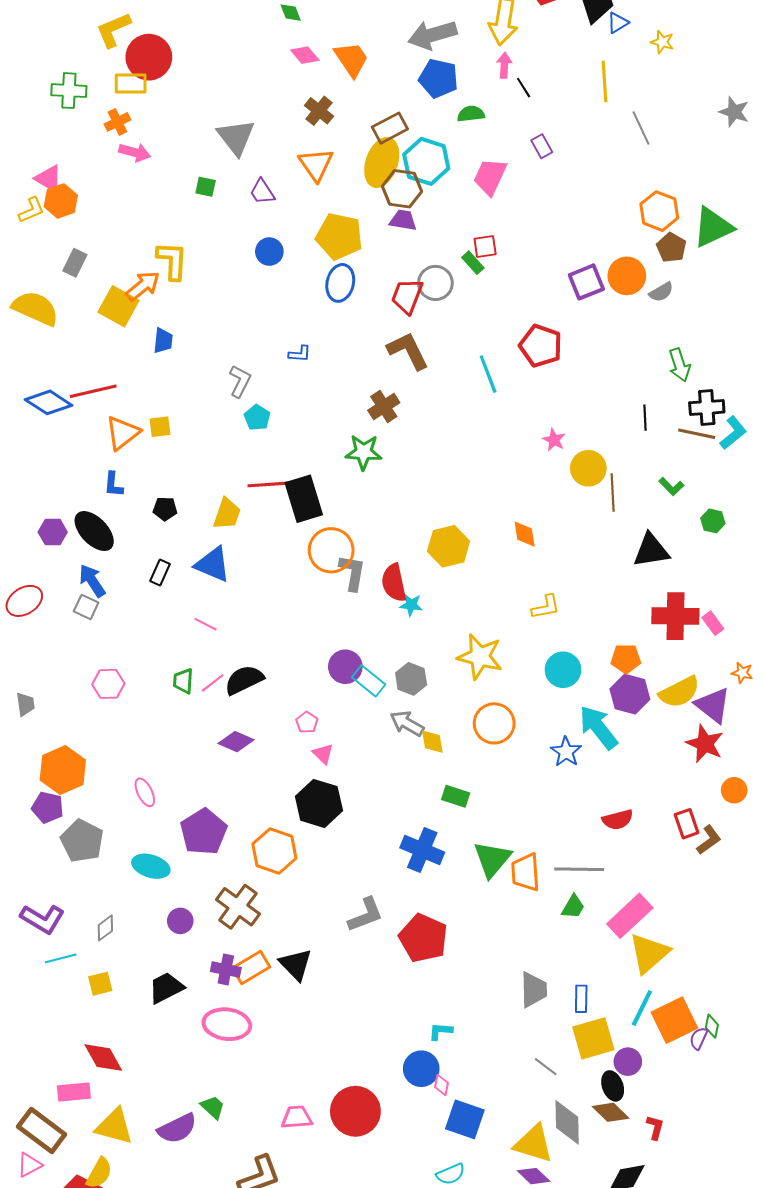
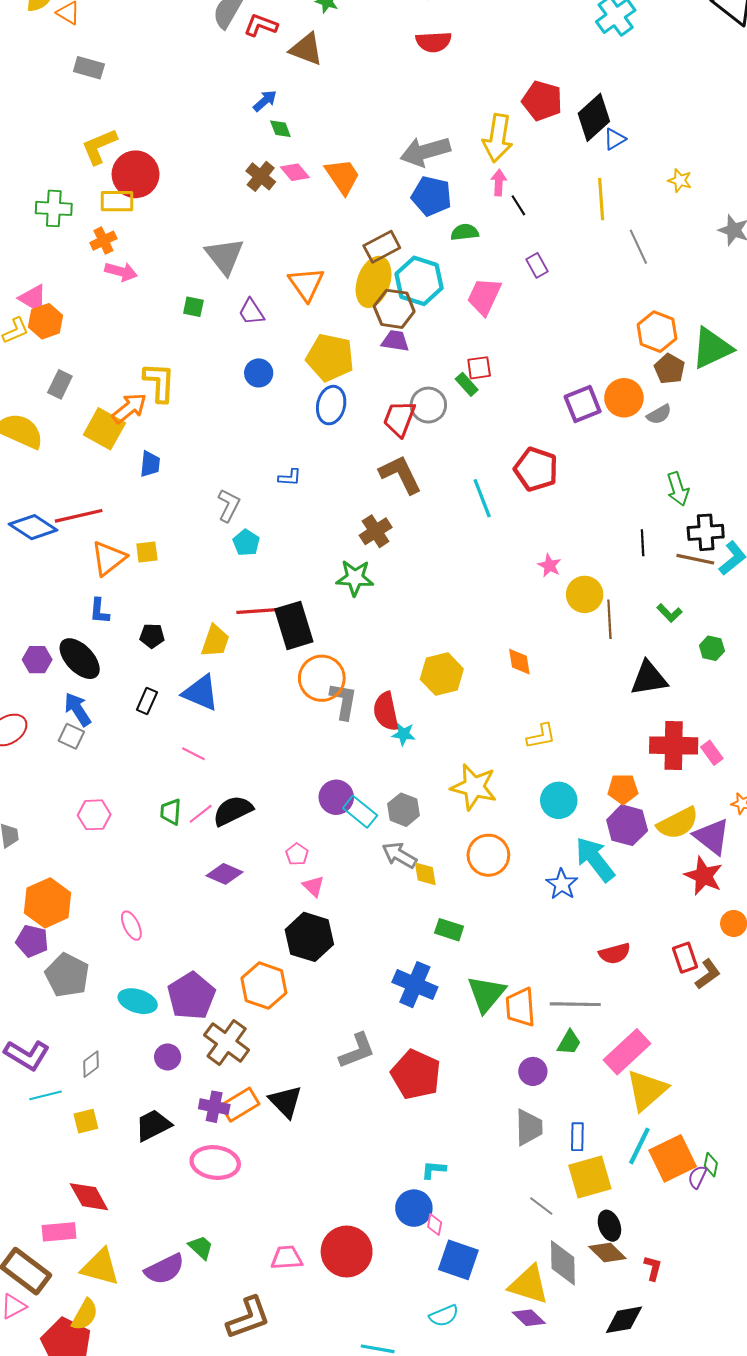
yellow star: (662, 42) -> (680, 180), moved
brown cross: (319, 111) -> (261, 176), moved
purple pentagon: (204, 832) -> (191, 996), moved
purple circle: (628, 1062) -> (533, 1071), moved

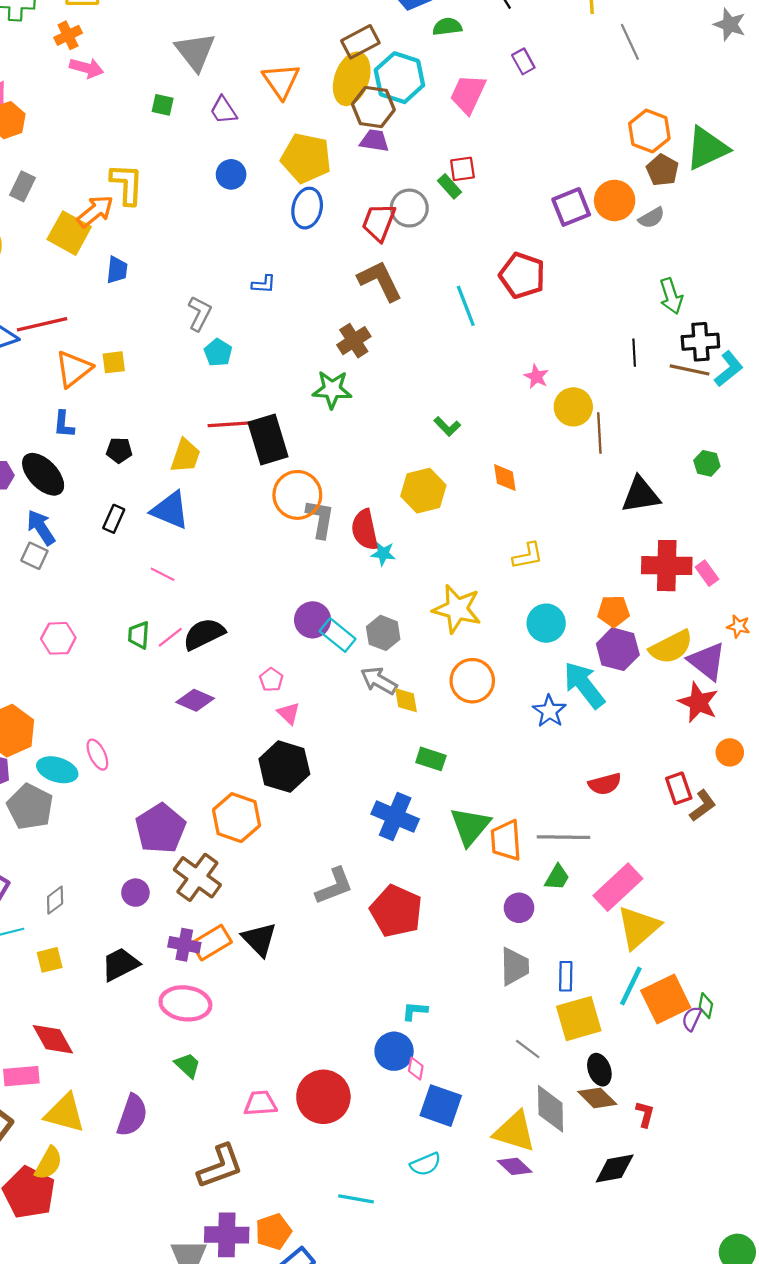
green L-shape: (669, 613) -> (447, 426), moved
cyan ellipse: (138, 1001) -> (57, 770), moved
green trapezoid: (201, 1247) -> (188, 1065), moved
purple semicircle: (164, 1269) -> (132, 1115), turned -45

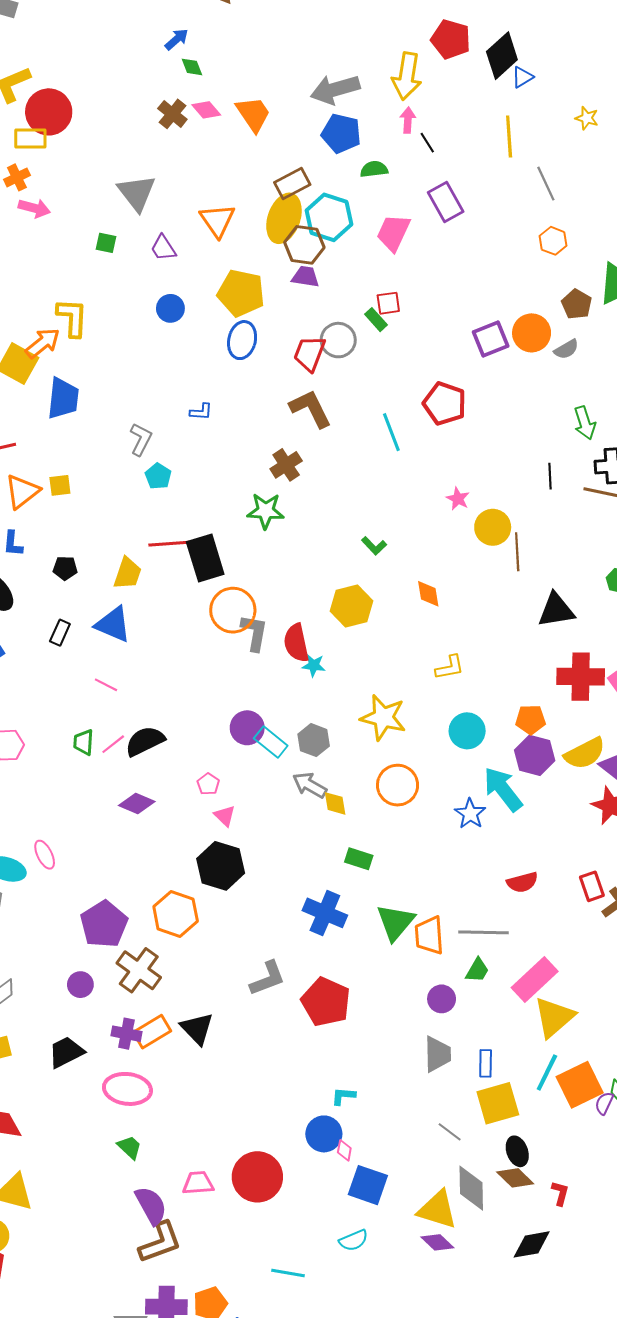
purple rectangle: (523, 61) -> (446, 202), size x1.6
orange hexagon: (649, 131) -> (553, 241), moved, size x0.7
blue trapezoid: (117, 270) -> (63, 398), size x1.6
purple semicircle: (132, 1115) -> (151, 1206), moved, turned -48

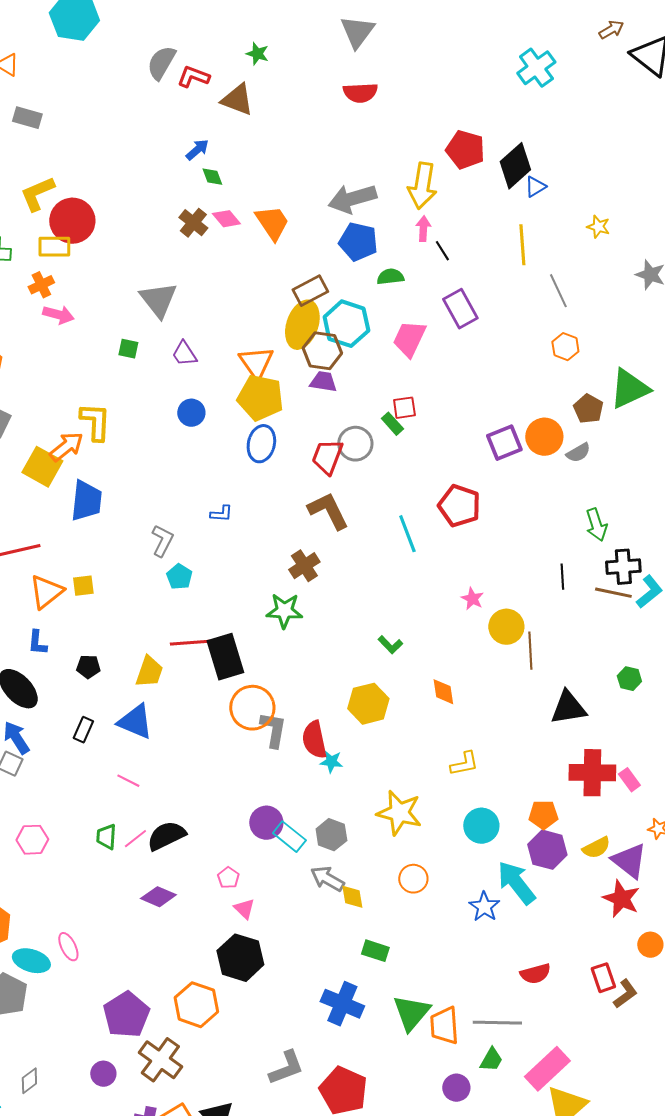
orange triangle: (217, 220) -> (256, 363), moved
yellow semicircle: (585, 753) -> (596, 848), size x0.7
orange circle: (398, 785) -> (413, 879), size x0.7

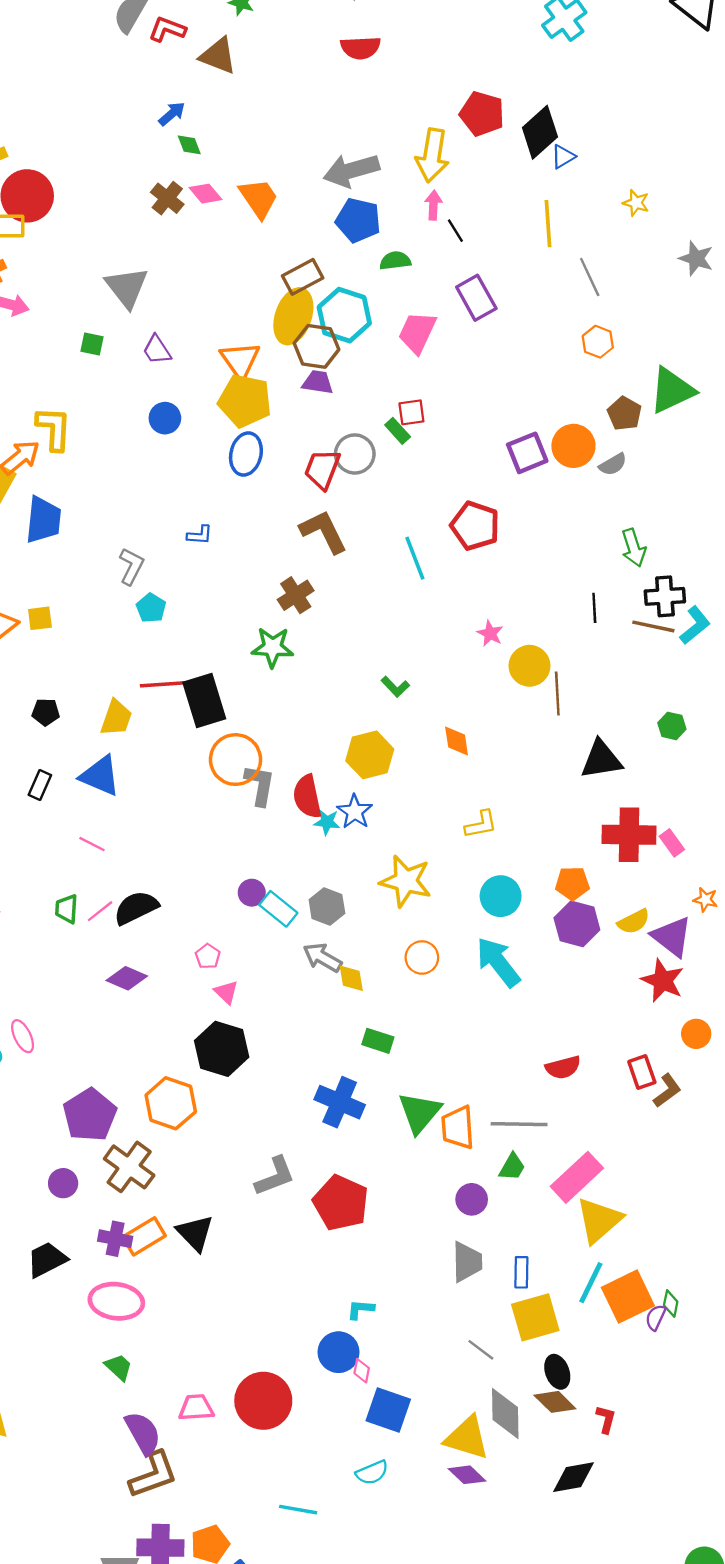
purple circle: (266, 823) -> (252, 893), size x0.7
cyan arrow: (516, 883) -> (498, 962), moved
blue star: (484, 907) -> (355, 812), moved

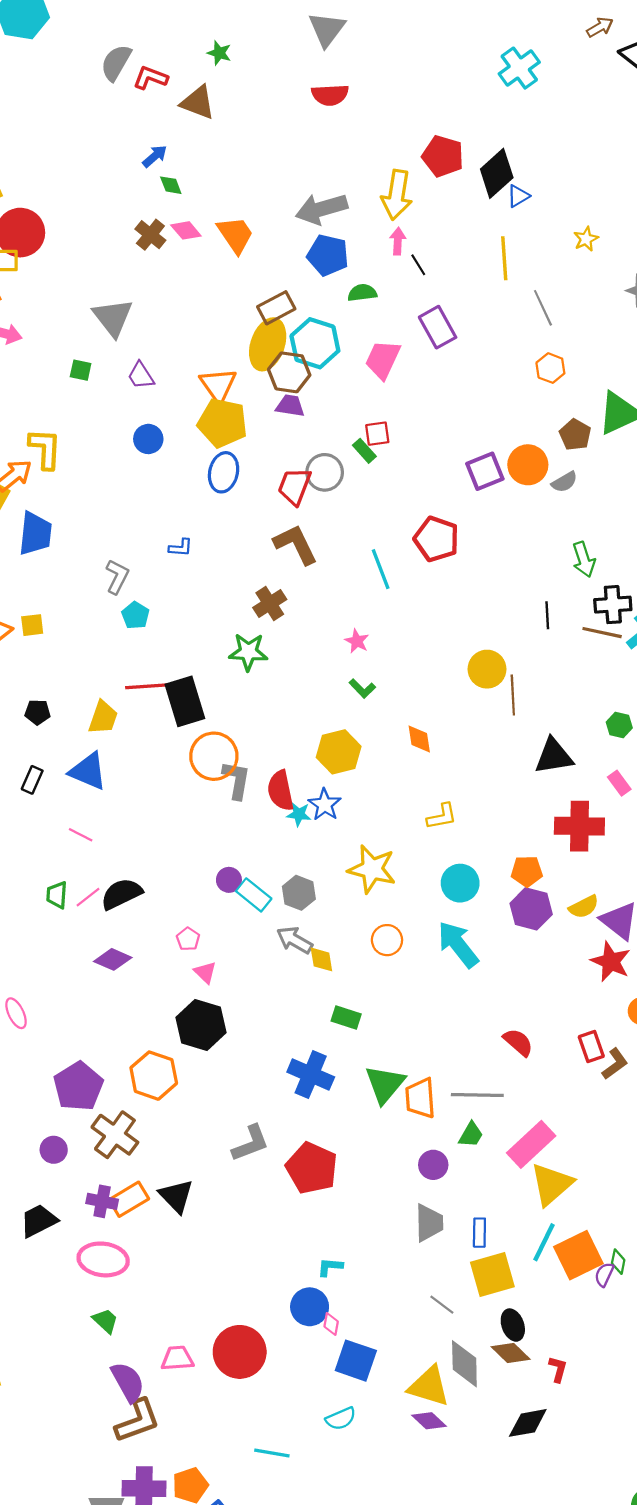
yellow star: (636, 203) -> (586, 239), turned 30
pink star: (490, 633) -> (357, 641), moved
pink rectangle: (672, 843) -> (619, 783), moved
red semicircle: (563, 1067) -> (518, 1042), turned -124

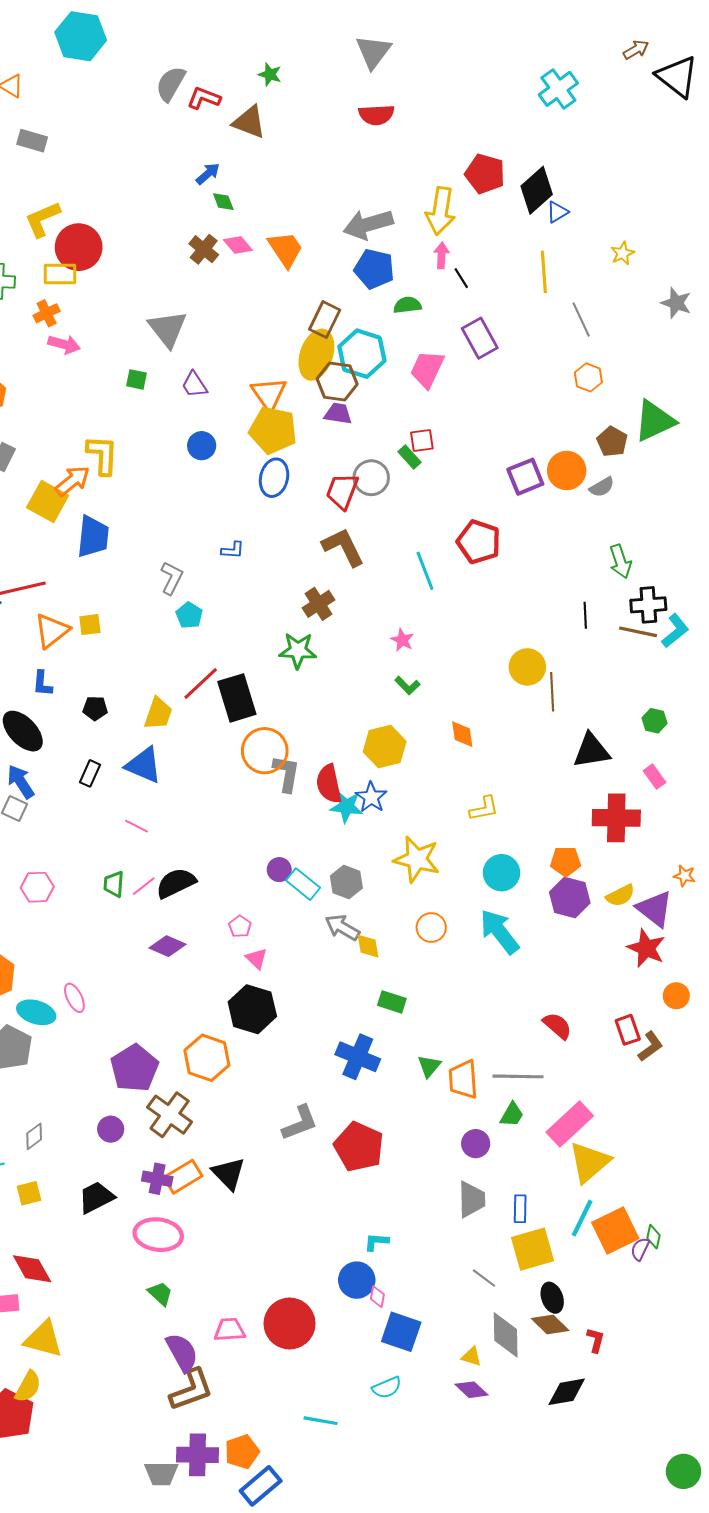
brown rectangle: (276, 308) -> (325, 320), turned -36
red line: (147, 686) -> (201, 683), turned -39
cyan star: (299, 814) -> (346, 807), size x1.4
green triangle: (385, 1084) -> (429, 1066), size x0.6
yellow triangle: (429, 1386) -> (472, 1357), size x0.5

